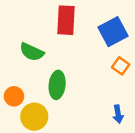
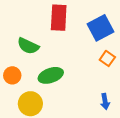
green ellipse: (57, 85) -> (51, 75), turned 65
orange circle: (14, 96) -> (12, 75), moved

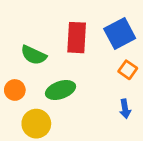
red rectangle: (59, 18) -> (77, 38), moved
blue arrow: (105, 101) -> (125, 109), moved

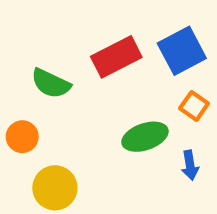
red rectangle: (77, 38) -> (116, 57), turned 60
green ellipse: (61, 90) -> (145, 137), moved

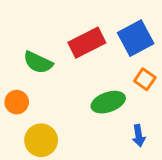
blue arrow: (190, 165) -> (139, 136), moved

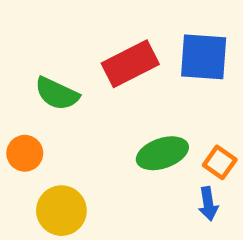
blue square: (136, 38) -> (204, 57), turned 32
orange square: (145, 79) -> (220, 162), moved

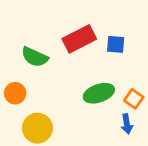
blue square: (204, 57) -> (116, 44), moved, size x0.6

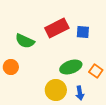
blue arrow: (127, 124) -> (80, 93), moved
yellow circle: (37, 128) -> (56, 90), moved

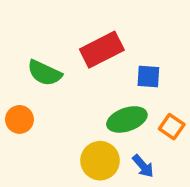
blue square: (83, 32) -> (148, 76), moved
blue arrow: (80, 93) -> (143, 166), turned -32

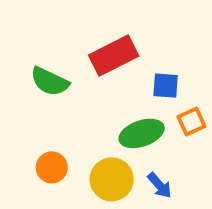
orange circle: (19, 119) -> (52, 167), moved
orange square: (172, 127) -> (192, 121), moved, turned 30

